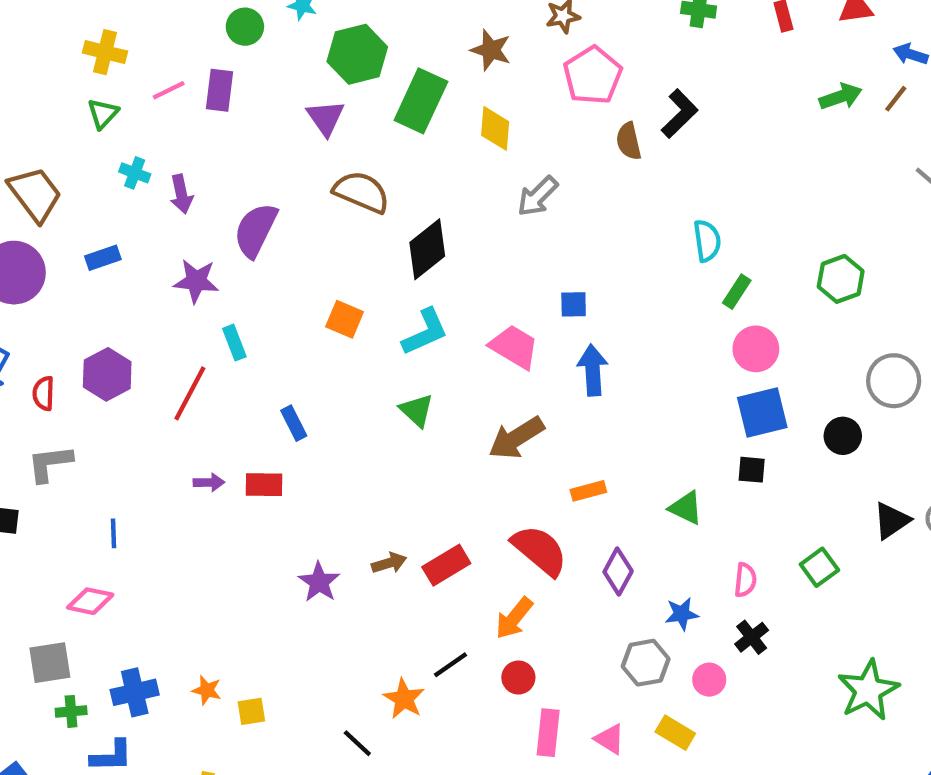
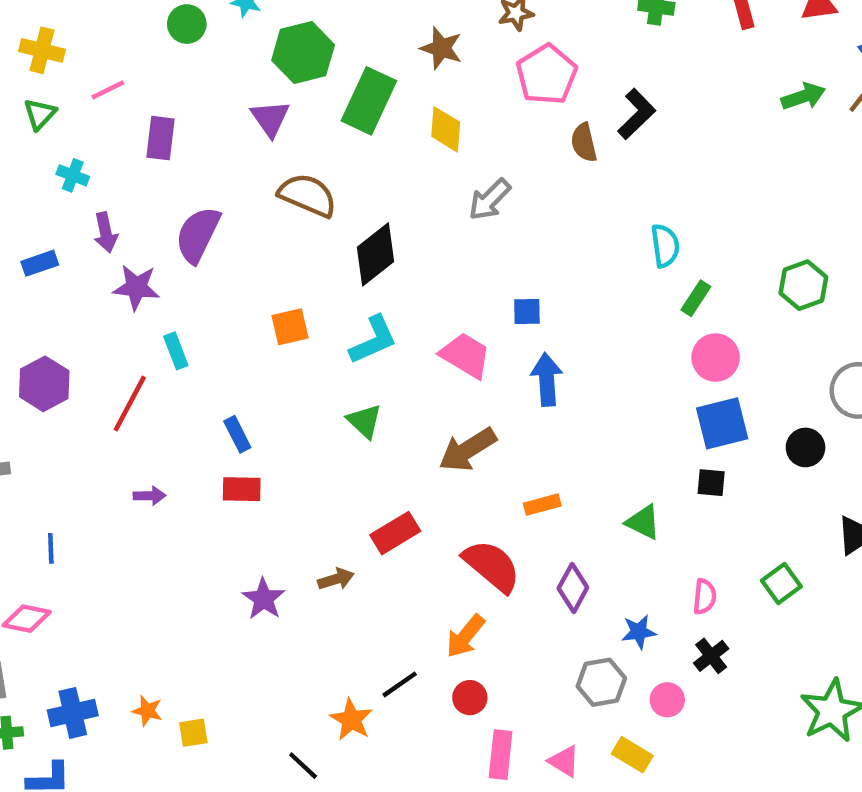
purple rectangle: (219, 90) -> (160, 138), moved
purple arrow: (181, 194) -> (106, 232), moved
orange square: (345, 319) -> (290, 327), turned -36
red rectangle: (264, 485) -> (242, 489), moved
red rectangle: (446, 565) -> (395, 533), moved

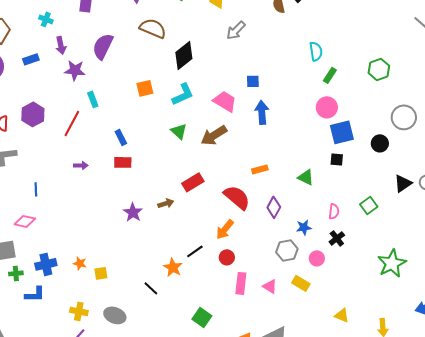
pink circle: (716, 358) -> (327, 107), moved
brown arrow: (468, 450) -> (214, 135), moved

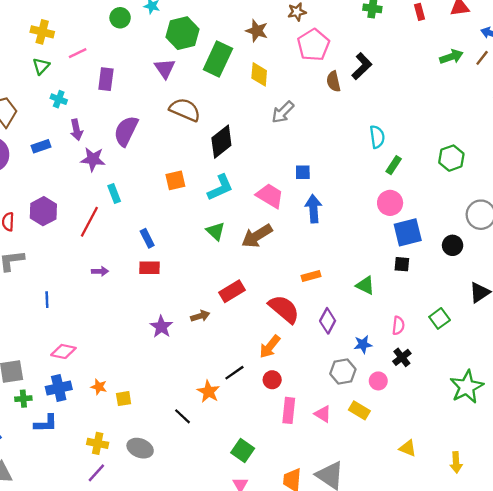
pink diamond: (25, 221) -> (63, 351), moved

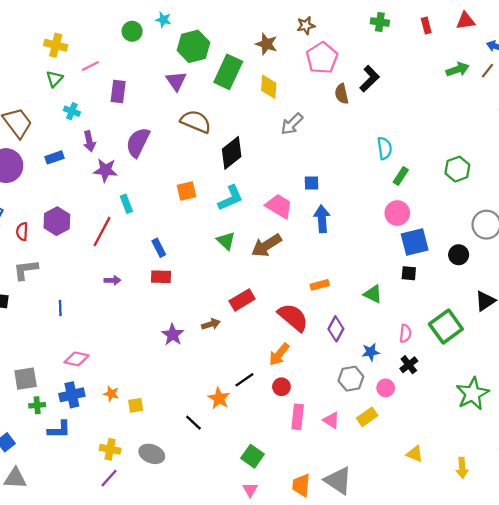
green square: (440, 318) -> (446, 327), size x1.6
yellow rectangle: (359, 410) -> (367, 417), turned -66

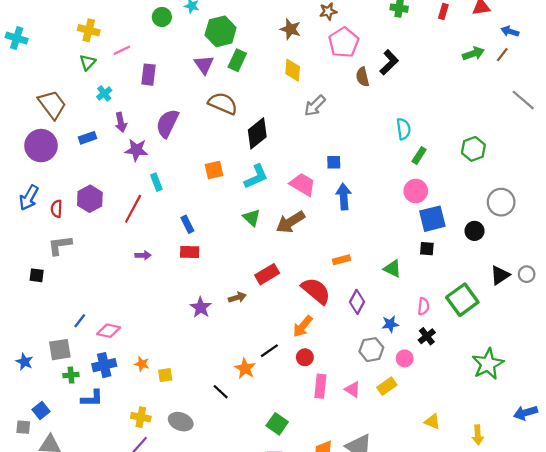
red rectangle: (426, 25) -> (443, 11), turned 32
green rectangle: (228, 72) -> (237, 60), moved, size x0.7
cyan cross: (72, 111) -> (104, 93), turned 32
blue line: (60, 308) -> (80, 321), moved, turned 40

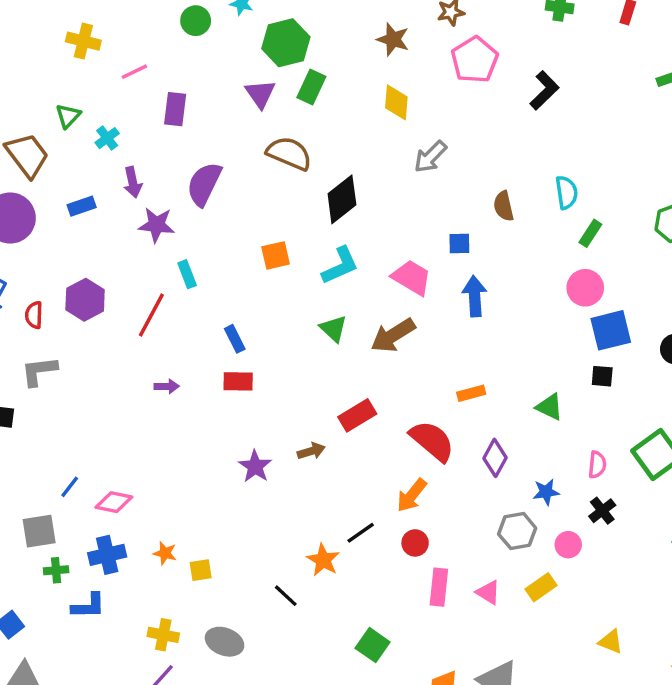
green triangle: (88, 62) -> (68, 116), moved
brown semicircle: (363, 77) -> (504, 206), moved

